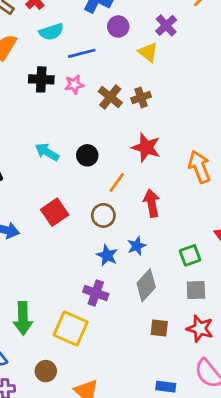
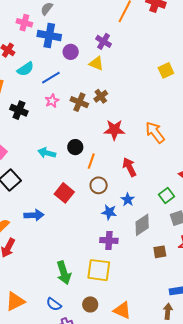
black cross: (41, 79) -> (19, 110), moved, turned 36
orange line: (117, 182) -> (91, 161), moved
gray diamond: (146, 285) -> (142, 225), turned 30

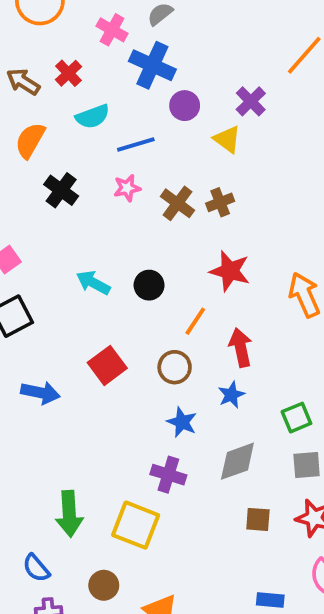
orange line: (91, 161) -> (195, 321), moved
blue star: (128, 200) -> (231, 395), moved

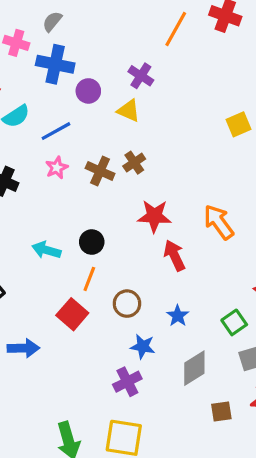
orange line: (195, 321) -> (89, 279), moved
red arrow: (241, 348) -> (174, 255), moved
purple cross: (168, 475) -> (127, 382), moved, turned -32

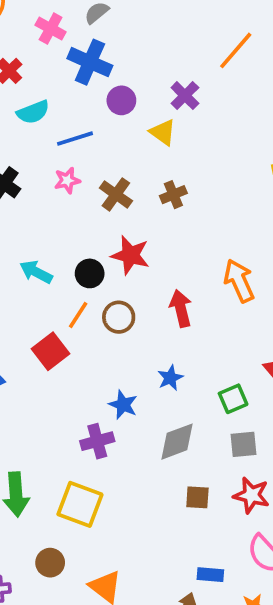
brown cross: (134, 163) -> (173, 195), moved
red star: (154, 216) -> (130, 255), moved
brown circle: (127, 304) -> (119, 317), moved

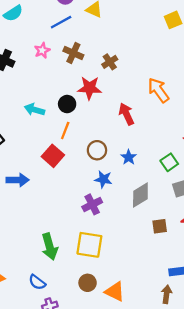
blue line: (75, 139) -> (61, 22), moved
brown cross: (173, 195) -> (110, 62), moved
brown circle: (119, 317) -> (97, 150), moved
brown circle: (50, 563) -> (88, 283), moved

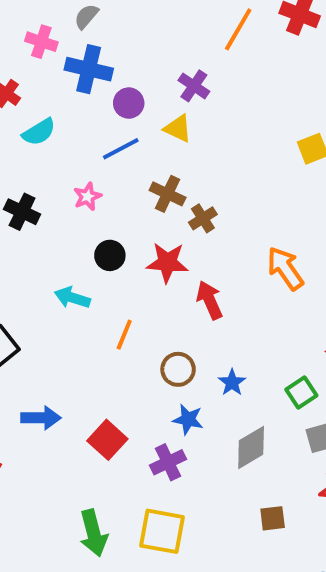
brown cross: (73, 53) -> (168, 194), moved
black circle: (67, 104) -> (110, 255), moved
red arrow: (126, 114) -> (210, 300), moved
red square: (53, 156) -> (107, 440), moved
brown square: (160, 226) -> (273, 518), moved

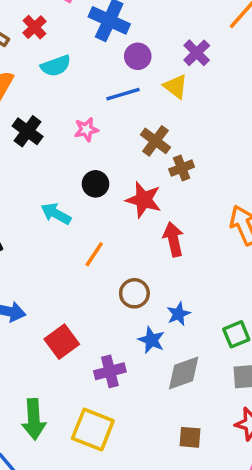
blue star: (188, 419) -> (151, 340), moved

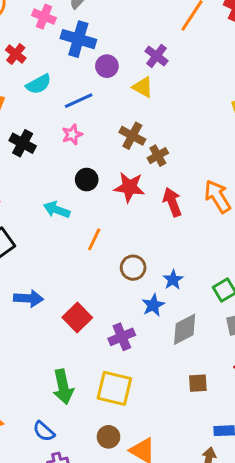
blue line: (123, 94) -> (79, 101), moved
red arrow: (173, 239) -> (172, 202), moved
blue star: (151, 340) -> (153, 305), turned 30

